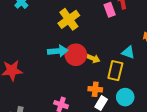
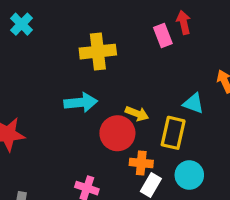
yellow cross: (69, 19) -> (98, 52), turned 30
red circle: (76, 55) -> (117, 133), moved

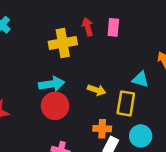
red arrow: (184, 22) -> (88, 27), moved
pink rectangle: (163, 36) -> (113, 27), turned 30
red circle: (117, 133) -> (55, 106), moved

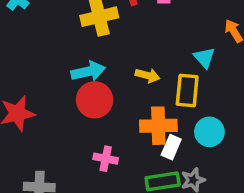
cyan triangle: (140, 79) -> (204, 58), turned 36
orange cross: (102, 129) -> (158, 126), size x1.5

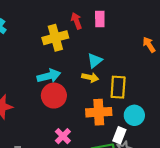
cyan triangle: (204, 58) -> (95, 61), moved, turned 35
white rectangle: (171, 147) -> (119, 135), moved
pink cross: (106, 159) -> (63, 136), turned 35

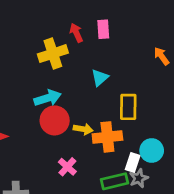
yellow arrow: (90, 77) -> (83, 129), moved
cyan circle: (134, 115) -> (152, 150), moved

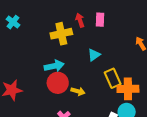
yellow rectangle: (128, 107) -> (113, 78), turned -30
orange cross: (107, 137) -> (128, 89), moved

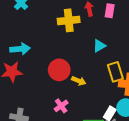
cyan arrow: (54, 66) -> (20, 49), moved

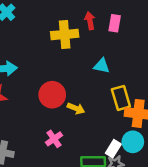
cyan triangle: (99, 46) -> (102, 66), turned 40

